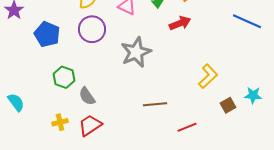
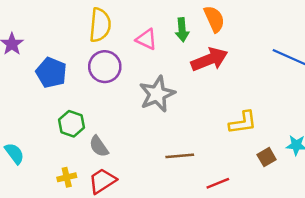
red arrow: (180, 23) -> (209, 59), size x1.4
yellow L-shape: (208, 76) -> (243, 123), turned 35

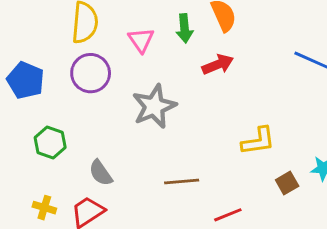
pink triangle: (146, 39) -> (141, 40), turned 30
red arrow: (209, 59) -> (218, 64), size x0.7
gray semicircle: (99, 146) -> (101, 173), moved
yellow cross: (67, 177) -> (44, 208), turned 30

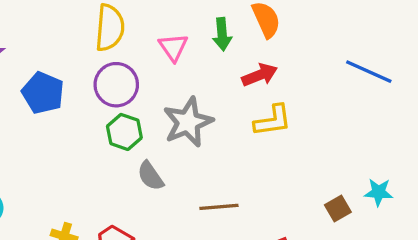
yellow L-shape: (258, 141) -> (273, 121), moved
green hexagon: (50, 143) -> (124, 132), moved
gray semicircle: (101, 173) -> (150, 176), moved

